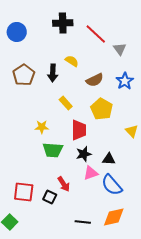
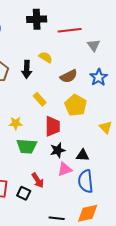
red line: (96, 34) -> (70, 30), turned -50
blue semicircle: (112, 185) -> (86, 181), turned 35

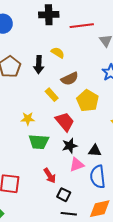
brown semicircle: (69, 76) -> (70, 79), moved
red trapezoid: (53, 126) -> (65, 122), turned -40
black square: (24, 193) -> (64, 195), moved

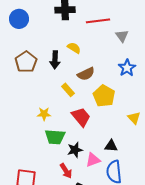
black star: (70, 146) -> (75, 150), moved

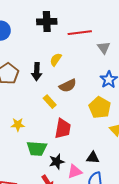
yellow semicircle: (74, 48) -> (56, 60), turned -88
yellow pentagon: (104, 96) -> (100, 108), moved
yellow star: (44, 114) -> (18, 125), moved
red trapezoid: (81, 117) -> (63, 129), turned 50

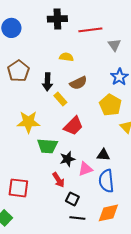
yellow semicircle: (56, 60) -> (66, 57), turned 64
black arrow: (37, 72) -> (47, 82), moved
yellow star: (18, 125) -> (28, 122), size x1.6
red trapezoid: (63, 129) -> (73, 126), turned 35

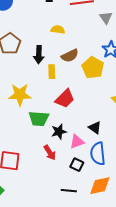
yellow rectangle: (60, 99) -> (52, 72), turned 40
yellow pentagon: (110, 105) -> (93, 68), moved
black triangle: (103, 155) -> (95, 128), turned 32
black square: (72, 199) -> (77, 165), moved

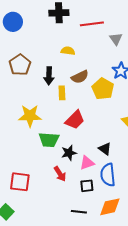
black square: (77, 165) -> (87, 186), turned -32

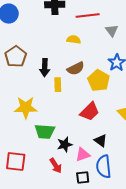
yellow semicircle: (68, 51) -> (74, 40), moved
red trapezoid: (75, 120) -> (90, 112), moved
red square: (20, 182) -> (16, 162), moved

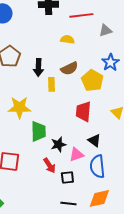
gray triangle: (112, 31) -> (105, 30), turned 48
red trapezoid: (90, 112) -> (83, 111), turned 140
green trapezoid: (45, 132) -> (38, 131), turned -95
black square: (83, 178) -> (67, 177), moved

